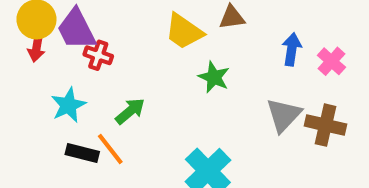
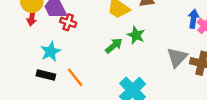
blue arrow: (292, 49) -> (193, 19), moved
green arrow: (130, 111) -> (114, 46), moved
black rectangle: (82, 153) -> (46, 75), moved

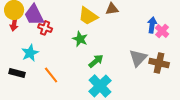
green star: (136, 35) -> (80, 39), moved
green arrow: (114, 46) -> (96, 61), moved
black rectangle: (46, 75) -> (17, 73), moved

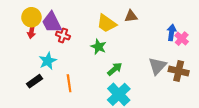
black rectangle: (17, 73) -> (35, 81), turned -49
orange line: (51, 75) -> (69, 83), turned 30

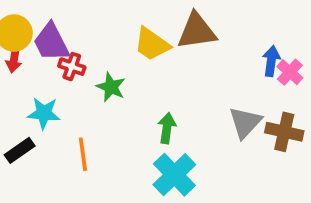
brown triangle: (131, 16) -> (197, 31), size x1.6
green star: (98, 47) -> (111, 87), moved
cyan star: (48, 61) -> (44, 113), turned 30
green arrow: (115, 69) -> (167, 128), turned -42

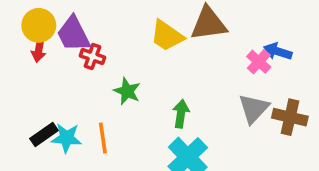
blue arrow: (271, 61) -> (278, 51), turned -80
pink cross: (290, 72) -> (259, 62), moved
green star: (111, 87) -> (127, 91), moved
cyan star: (44, 113) -> (66, 138), moved

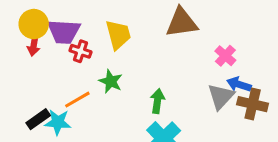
purple trapezoid: (73, 34) -> (64, 32), turned -60
yellow trapezoid: (167, 36) -> (118, 35), moved, turned -140
blue arrow: (278, 51) -> (239, 84), moved
orange line: (103, 138) -> (77, 100), moved, turned 68

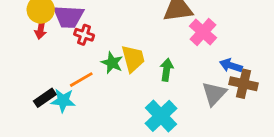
yellow trapezoid: (118, 35) -> (133, 59), moved
pink cross: (225, 56) -> (203, 32), moved, size x1.4
gray triangle: (221, 96) -> (214, 94), moved
green arrow: (157, 101) -> (167, 70), moved

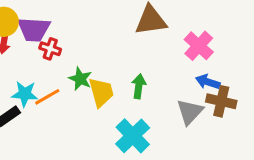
pink cross: (203, 32) -> (199, 46), moved
yellow trapezoid: (133, 59) -> (101, 92), moved
cyan star: (63, 101) -> (25, 94), moved

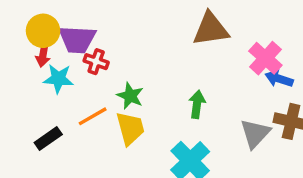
blue arrow: (208, 82) -> (279, 79), moved
yellow trapezoid: (101, 92) -> (130, 128), moved
cyan star: (25, 94) -> (58, 79), moved

